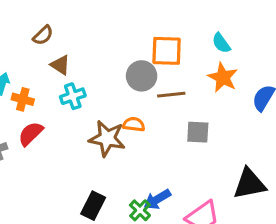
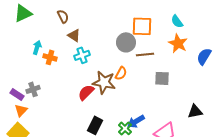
brown semicircle: (43, 35) -> (63, 16), turned -72
orange semicircle: (134, 124) -> (121, 73), turned 112
red semicircle: (31, 134) -> (86, 92), moved
black triangle: (249, 184) -> (195, 111), size x0.7

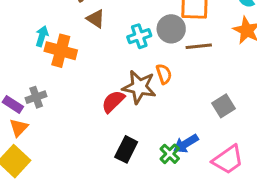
cyan cross: (82, 55) -> (139, 36), moved
orange cross: (50, 57) -> (61, 51), size x1.5
orange semicircle: (121, 73) -> (164, 74), turned -48
gray square: (162, 78) -> (224, 106), moved, turned -35

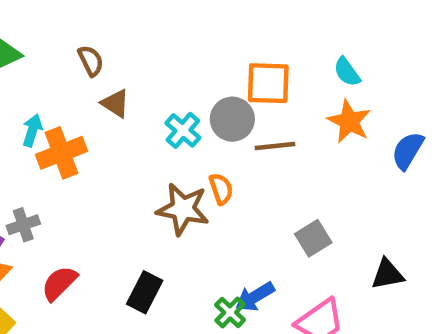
cyan cross: (139, 36) -> (183, 130), turned -30
orange cross: (61, 51) -> (61, 153), turned -36
red semicircle: (113, 102) -> (59, 283), moved
black rectangle: (126, 149) -> (145, 292), moved

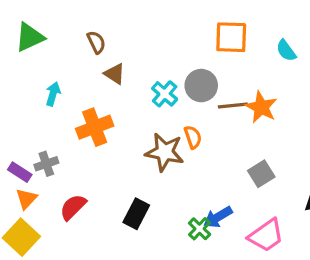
orange square: (268, 83) -> (231, 37), moved
orange star: (349, 121) -> (261, 107), moved
orange cross: (61, 153) -> (95, 127), moved

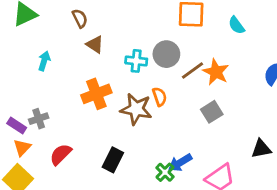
cyan cross: (165, 94) -> (136, 61), turned -35
brown line: (233, 106) -> (193, 71), turned -30
orange cross: (95, 127) -> (96, 94), moved
gray square: (261, 174) -> (212, 112), moved

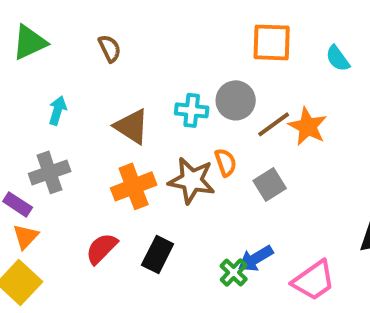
brown triangle: (95, 44) -> (132, 126), moved, size x1.4
orange cross: (96, 94) -> (134, 186), moved
gray square: (212, 112) -> (270, 184), moved
gray cross: (39, 119) -> (50, 172), moved, size x1.4
red semicircle: (61, 154) -> (102, 248), moved

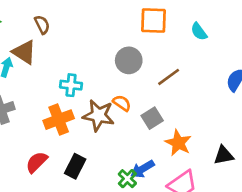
cyan cross: (192, 110) -> (71, 85), moved
brown line: (274, 124) -> (169, 77), moved
brown triangle: (132, 126) -> (24, 52), moved
orange star: (308, 126) -> (178, 143), moved
orange semicircle: (226, 162) -> (122, 103), turned -36

